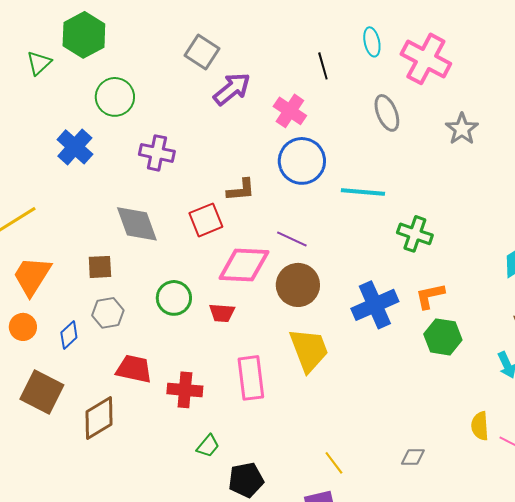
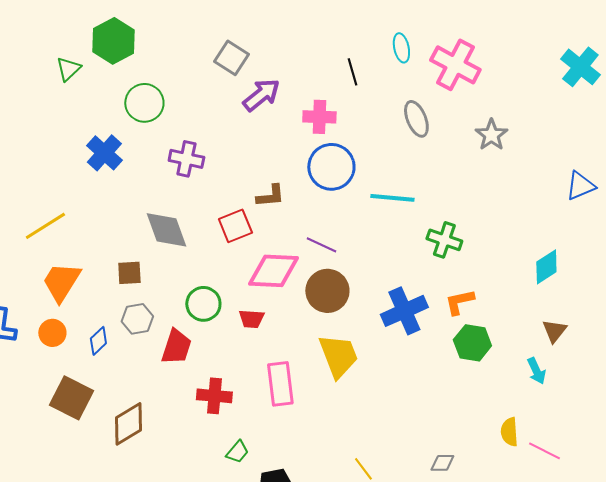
pink cross: (290, 111) -> (319, 117), turned -32
red trapezoid: (134, 369) -> (176, 347), moved, turned 96

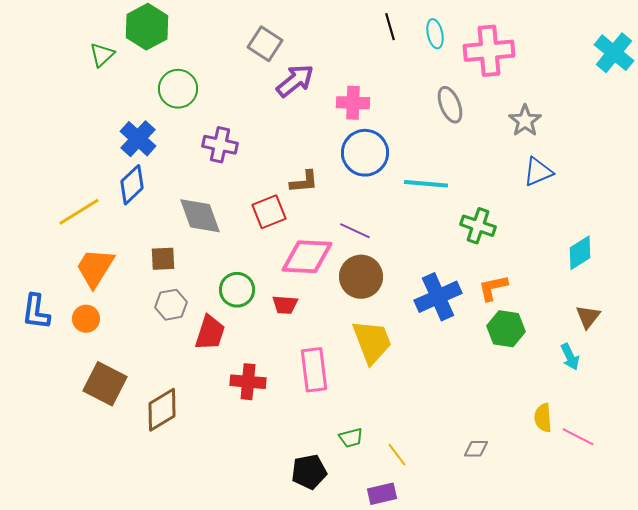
pink cross: (455, 65) -> (489, 51), turned -33
black line: (352, 72) -> (390, 27), moved
blue triangle: (580, 186) -> (538, 172), moved
blue diamond: (98, 341) -> (132, 185), moved, size x1.4
green trapezoid: (237, 452) -> (351, 438), moved, turned 35

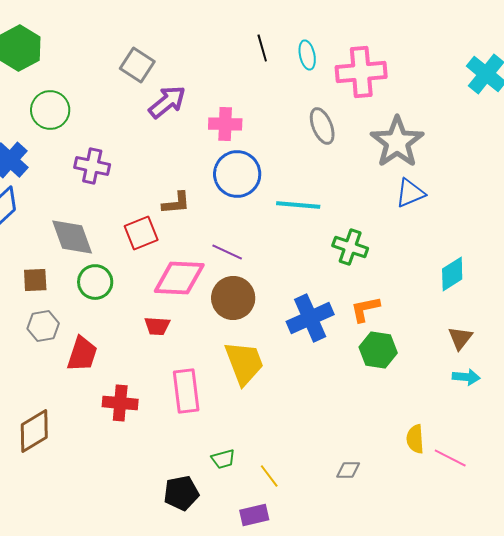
gray star: (525, 121) -> (397, 142), size x1.6
green circle: (237, 290) -> (95, 282), moved
cyan arrow: (570, 357) -> (466, 377), moved, turned -60

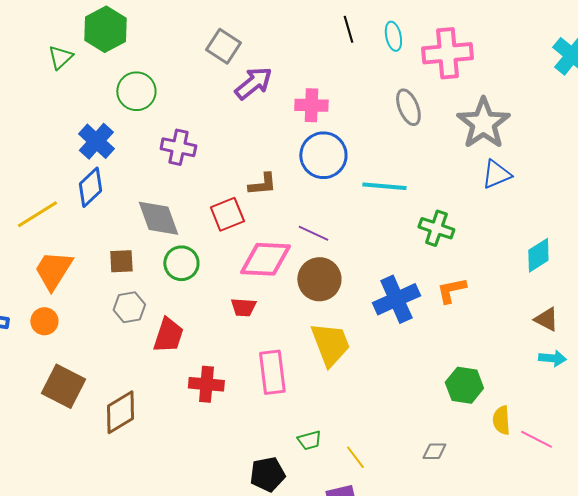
brown triangle: (460, 338) -> (546, 319), turned -40
green hexagon: (378, 350) -> (464, 385), moved

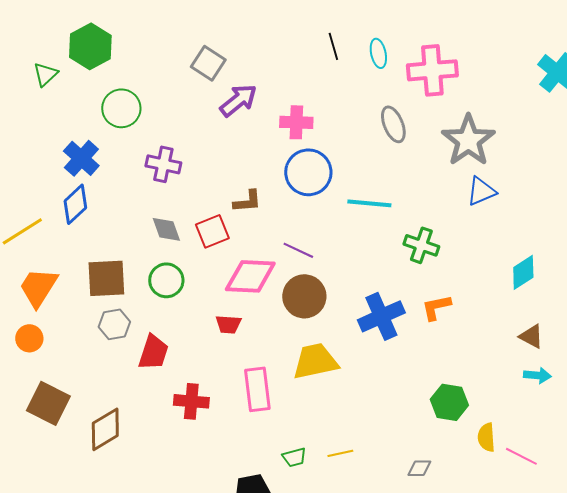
gray diamond: (158, 218) -> (166, 229), moved, size x0.7
brown square: (121, 261) -> (106, 278), size x1.6
yellow trapezoid: (330, 344) -> (315, 361), turned -81
yellow line: (355, 457) -> (340, 453), moved, turned -65

